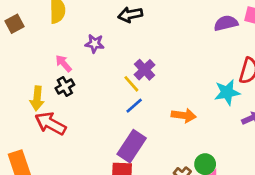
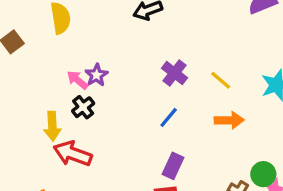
purple star: (95, 44) -> (97, 75), moved, turned -30
yellow line: (131, 84) -> (221, 80), moved
purple rectangle: (132, 146) -> (173, 166), size x0.7

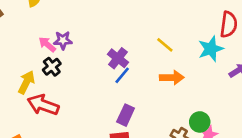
purple cross: (174, 73) -> (118, 58), moved
purple star: (97, 75) -> (63, 40), turned 30
yellow arrow: (52, 126) -> (26, 82), turned -150

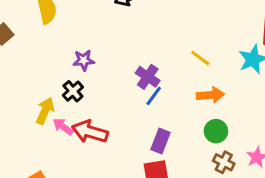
pink arrow: (47, 44) -> (63, 127), moved
red arrow: (43, 105) -> (90, 132), moved
green circle: (200, 122) -> (216, 131), moved

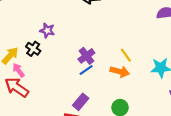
black cross: (73, 91) -> (33, 49), turned -32
orange arrow: (210, 95) -> (120, 72), moved
red arrow: (90, 132) -> (17, 87), moved

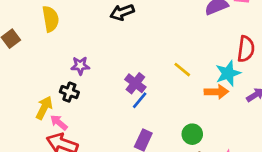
orange arrow: (120, 72) -> (216, 92), moved

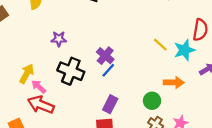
yellow line: (182, 70) -> (160, 45), moved
black cross: (69, 92) -> (71, 71), moved, size x1.6
orange arrow: (216, 92) -> (174, 82), moved

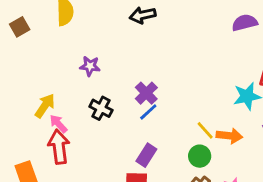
yellow line: (160, 45) -> (205, 130), moved
black cross: (71, 71) -> (101, 108), size x0.7
red arrow: (41, 105) -> (59, 147), turned 55

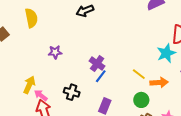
black cross: (101, 108) -> (72, 92), moved
yellow line: (205, 130) -> (139, 74), moved

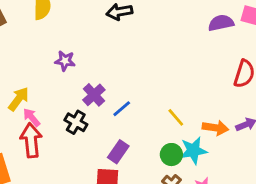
cyan star: (166, 53) -> (193, 151), moved
purple cross: (97, 64) -> (94, 95), moved
orange arrow: (159, 82) -> (215, 128), moved

